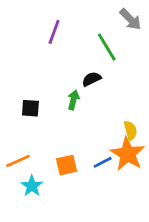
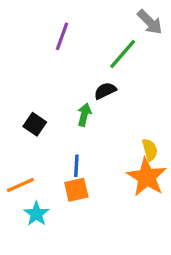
green line: (107, 47) -> (123, 54), turned 72
black square: (30, 108) -> (35, 124), turned 30
blue line: (103, 162) -> (76, 166), moved, turned -60

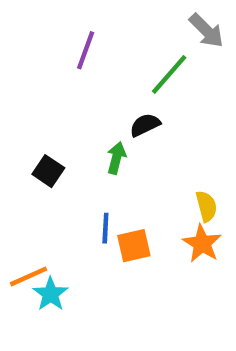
orange star: (147, 177) -> (202, 244), size x0.7
orange line: (20, 185) -> (29, 276), moved
orange square: (76, 190) -> (134, 246), moved

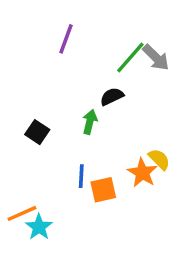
gray arrow: (206, 31) -> (156, 57), moved
yellow semicircle: (206, 206) -> (159, 159), turned -30
orange star: (202, 244) -> (142, 173), moved

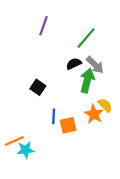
gray arrow: (156, 57) -> (95, 65), moved
green arrow: (90, 122) -> (87, 81), moved, size x1.5
black square: (37, 132) -> (38, 87), moved
cyan star: (39, 227) -> (26, 150), turned 30

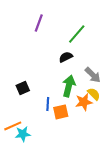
gray arrow: (95, 65) -> (93, 75), moved
green arrow: (87, 81) -> (69, 86), moved
black square: (38, 87) -> (23, 88), moved, turned 32
orange star: (94, 114) -> (84, 102), turned 30

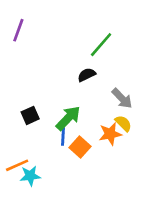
purple line: (39, 23) -> (18, 30), moved
green arrow: (69, 86) -> (68, 118), moved, turned 30
orange square: (61, 112) -> (80, 147), turned -35

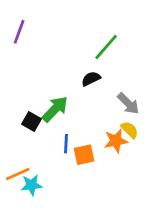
black square: (30, 115) -> (32, 122), turned -36
green arrow: (68, 118) -> (55, 109), moved
orange square: (80, 147) -> (84, 155), turned 36

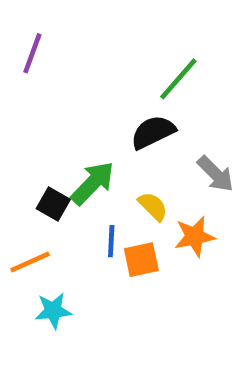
black semicircle: (91, 79) -> (153, 132), size x1.4
yellow semicircle: (130, 130) -> (153, 206), moved
orange line: (18, 174) -> (30, 262), moved

